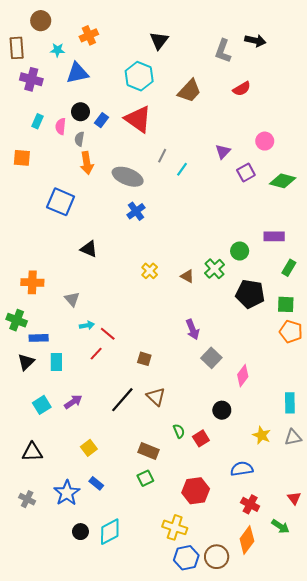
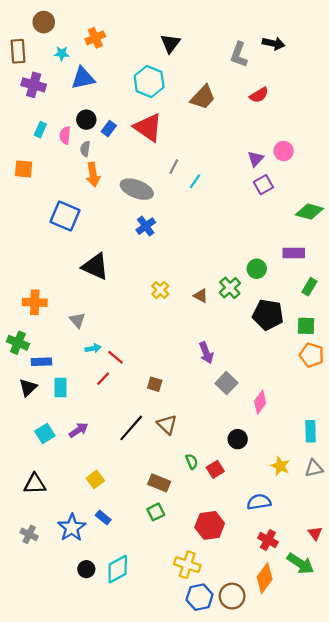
purple triangle: (223, 152) -> (256, 159), moved
green diamond: (283, 181) -> (309, 212), moved
black triangle: (89, 249) -> (95, 266), size x1.5
green arrow: (280, 526) -> (300, 564), size x1.4

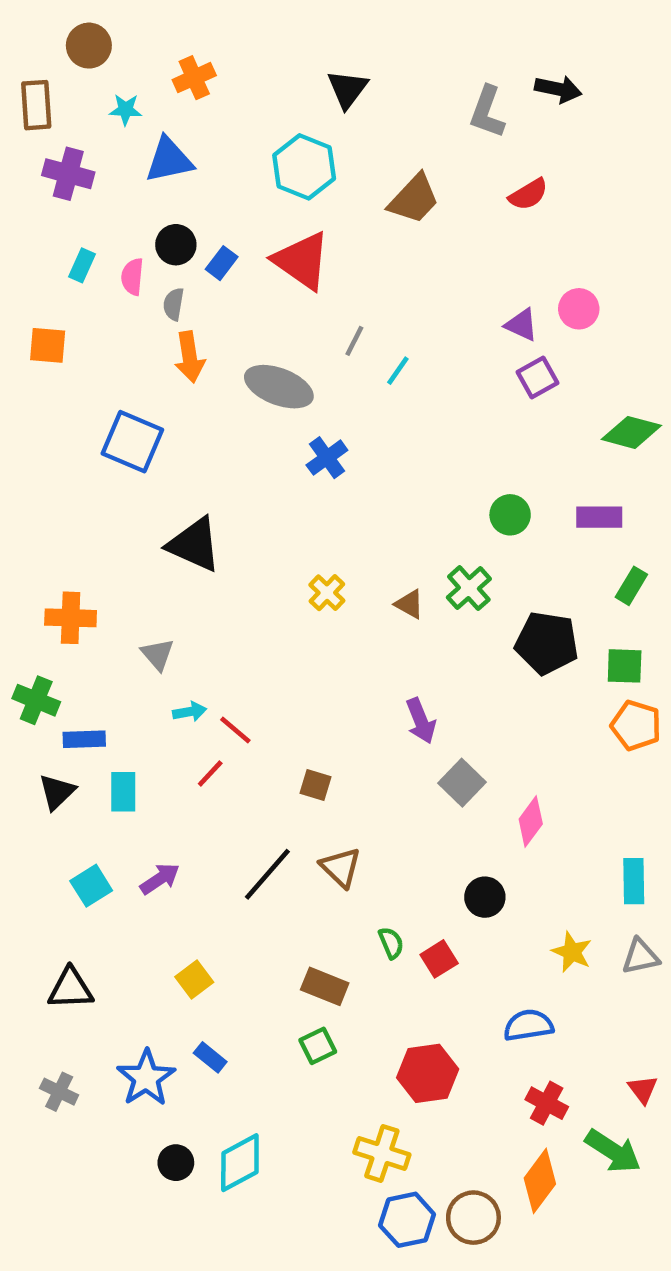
purple triangle: (256, 159) -> (522, 325), turned -48
blue cross: (146, 226) -> (327, 458), moved
green circle: (257, 269) -> (510, 515), moved

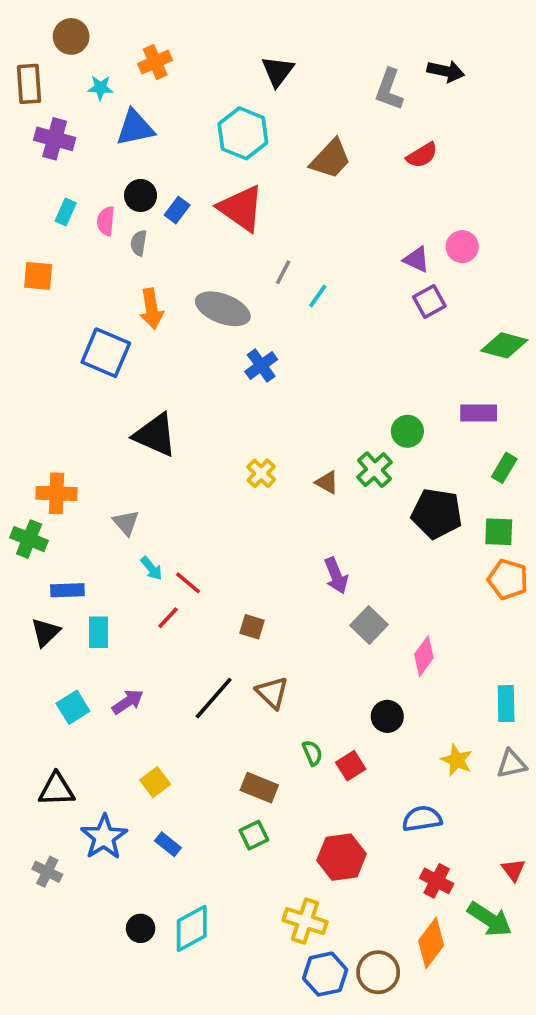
orange arrow: (190, 357) -> (152, 309), moved
green circle: (510, 515) -> (407, 431), moved
green cross: (36, 700) -> (29, 539), moved
cyan arrow: (190, 712) -> (152, 568), turned 60
blue star: (146, 1078) -> (104, 837), moved

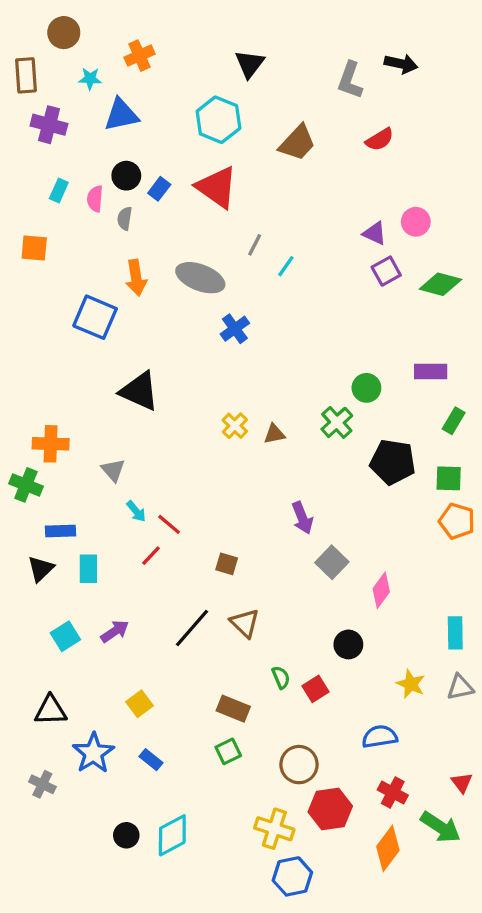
green diamond: (504, 345) -> (440, 284), moved
brown triangle: (327, 482) -> (274, 434), moved, turned -40
red hexagon: (342, 857) -> (330, 809), moved
brown circle: (378, 972) -> (299, 765), moved

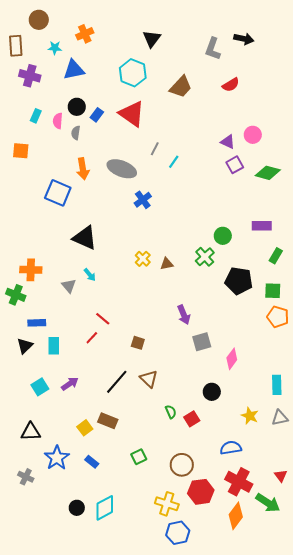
cyan arrow: (136, 511) -> (90, 275), moved
gray square: (332, 562) -> (202, 342), turned 30
brown rectangle: (233, 709) -> (108, 421), moved
red cross: (393, 793) -> (239, 482), size x1.5

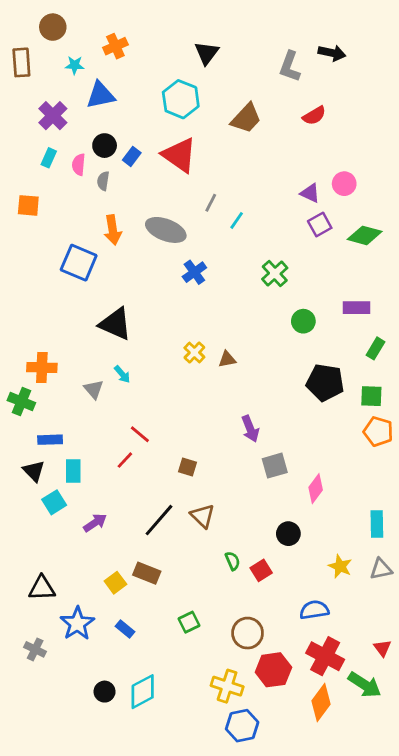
purple cross: (30, 76) -> (53, 116), moved, turned 30
green cross: (205, 257) -> (275, 274), moved
black triangle: (25, 346) -> (34, 471), turned -30
cyan square: (40, 387) -> (54, 502), moved

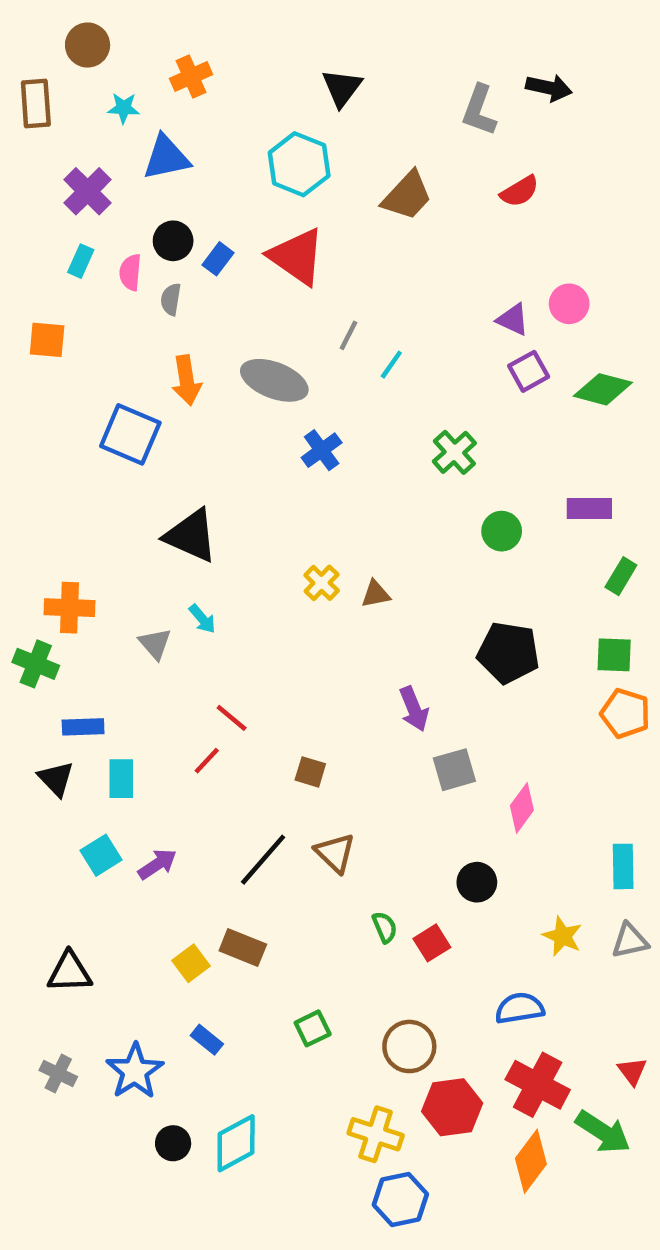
black pentagon: (325, 382) -> (508, 653), moved
cyan square: (54, 502) -> (101, 855), moved
blue star: (77, 624) -> (135, 1071), moved

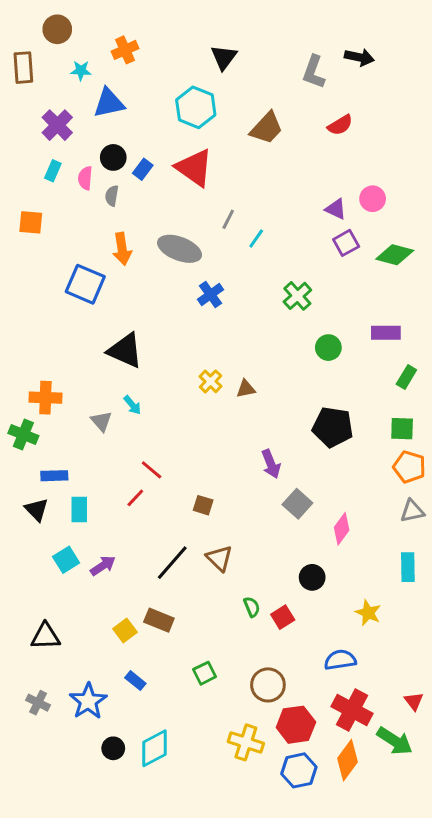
gray square: (454, 770) -> (297, 504), turned -32
gray triangle: (630, 941) -> (412, 511), moved
blue hexagon: (400, 1200) -> (299, 770), moved

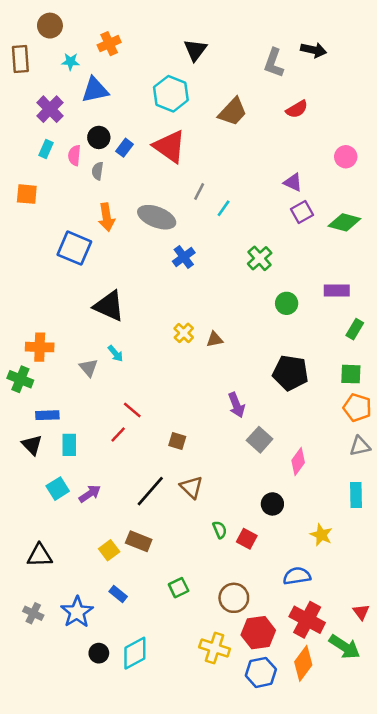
pink circle: (373, 199) -> (346, 157), moved
red square: (283, 617) -> (247, 539), turned -30

